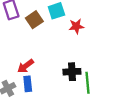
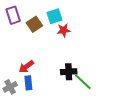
red star: (76, 26) -> (64, 30), moved
green line: (87, 83) -> (83, 82), turned -42

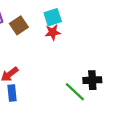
cyan square: (55, 16) -> (53, 17), moved
black cross: (69, 72) -> (92, 80), moved

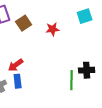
cyan square: (53, 17) -> (85, 16), moved
green line: (75, 92) -> (72, 80), turned 48

